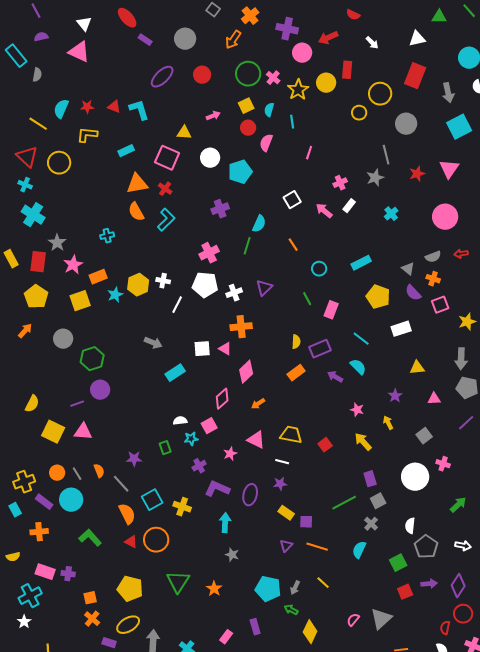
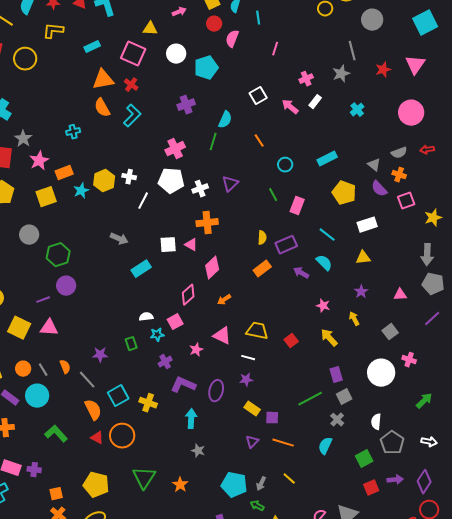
yellow triangle: (417, 368) -> (363, 258), moved

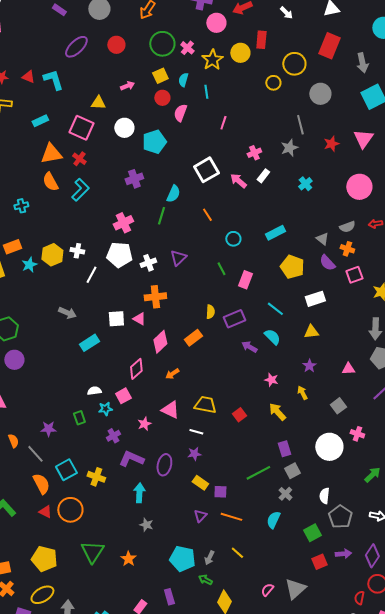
white square: (258, 96) -> (206, 170), size x1.4
orange rectangle: (262, 269) -> (193, 338), moved

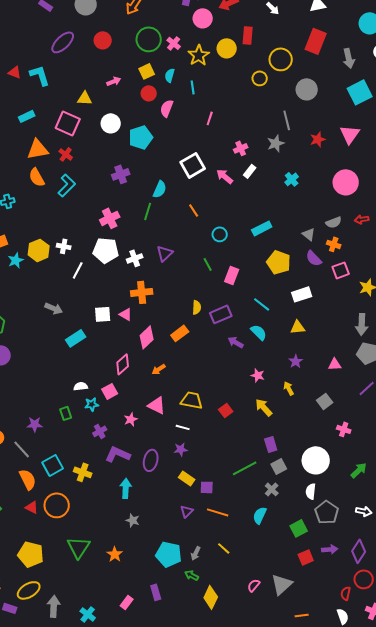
white circle: (329, 447) -> (316, 460), moved

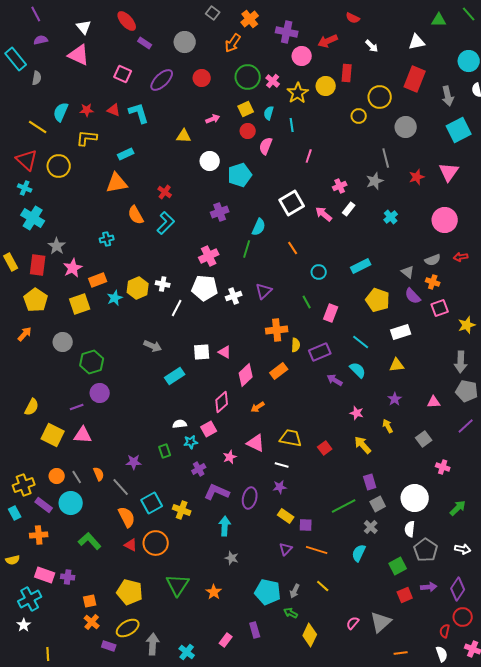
pink square: (68, 123) -> (123, 74), moved, size x0.7
orange triangle: (38, 149) -> (117, 183), moved
orange cross: (142, 292) -> (277, 330), moved

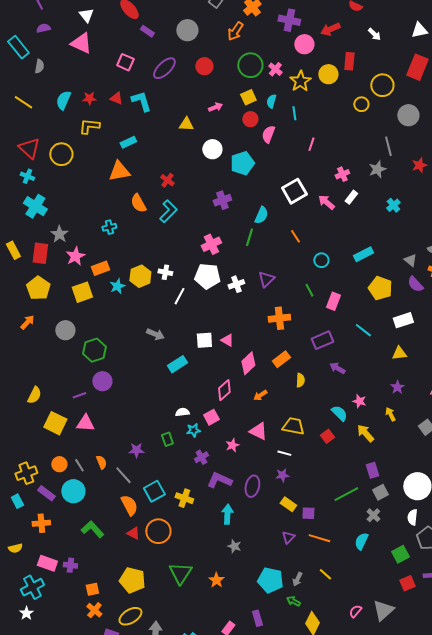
yellow line: (38, 127) -> (23, 102), moved
yellow semicircle: (296, 345) -> (300, 380), moved
cyan semicircle: (358, 370) -> (339, 413), moved

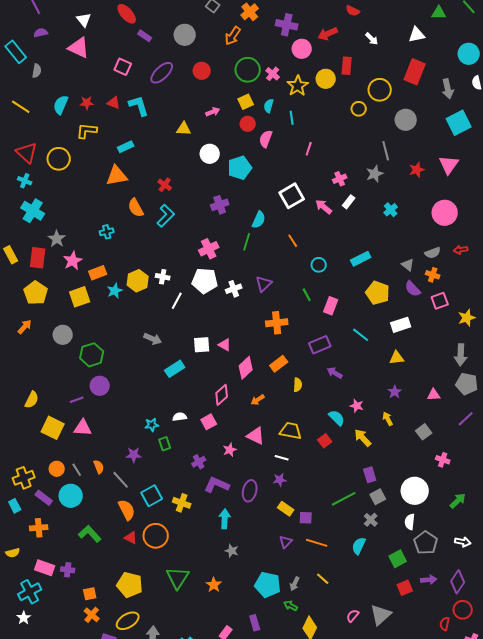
cyan star: (193, 430) -> (152, 425), moved

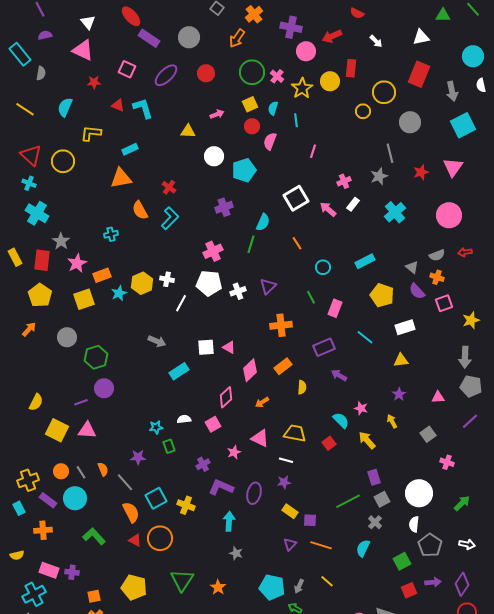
purple rectangle: (145, 36) -> (149, 38), size x1.5
red star: (87, 103) -> (94, 82), moved
cyan cross: (391, 210) -> (395, 212), size x1.5

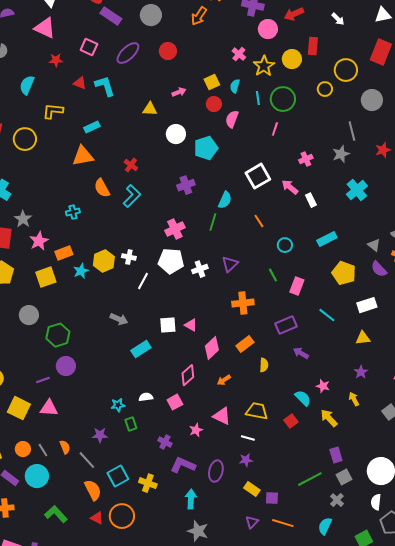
green circle: (252, 72) -> (283, 99), moved
white rectangle: (353, 204) -> (311, 200), moved, turned -64
purple cross: (203, 464) -> (165, 442), turned -32
gray star: (236, 553) -> (198, 531), size x1.5

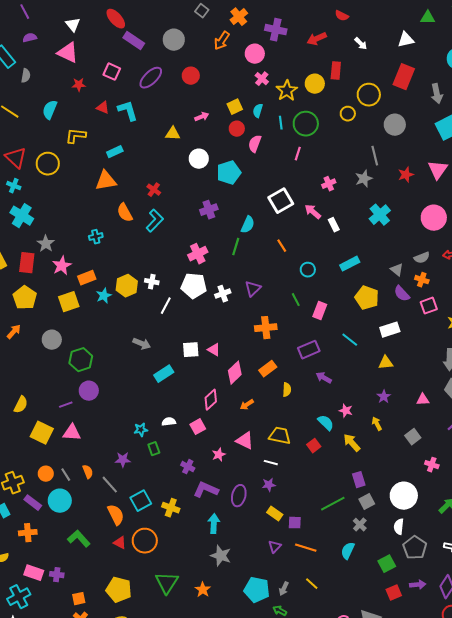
pink circle: (268, 29) -> (255, 54), moved

